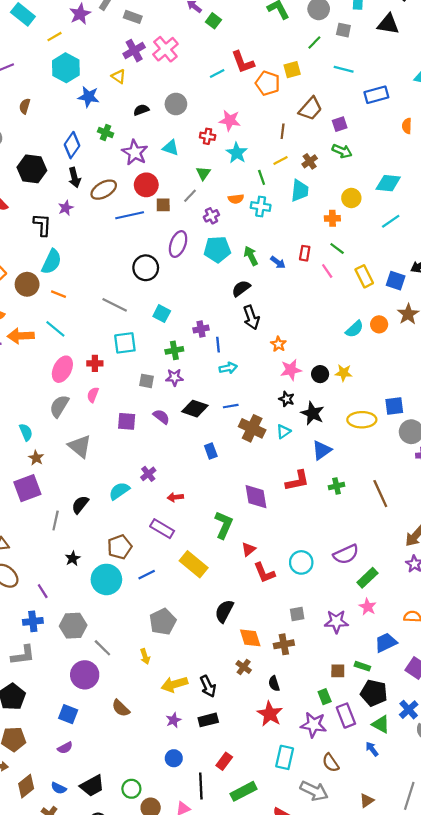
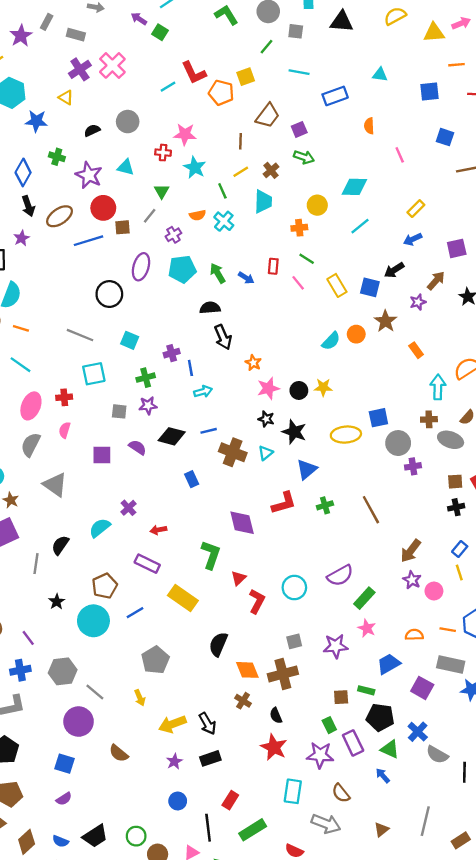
cyan cross: (261, 206) -> (224, 221), turned 36
black semicircle: (241, 288) -> (210, 308), turned 36
red L-shape: (264, 573) -> (257, 601), turned -125
brown cross: (284, 644) -> (283, 674), size x1.4

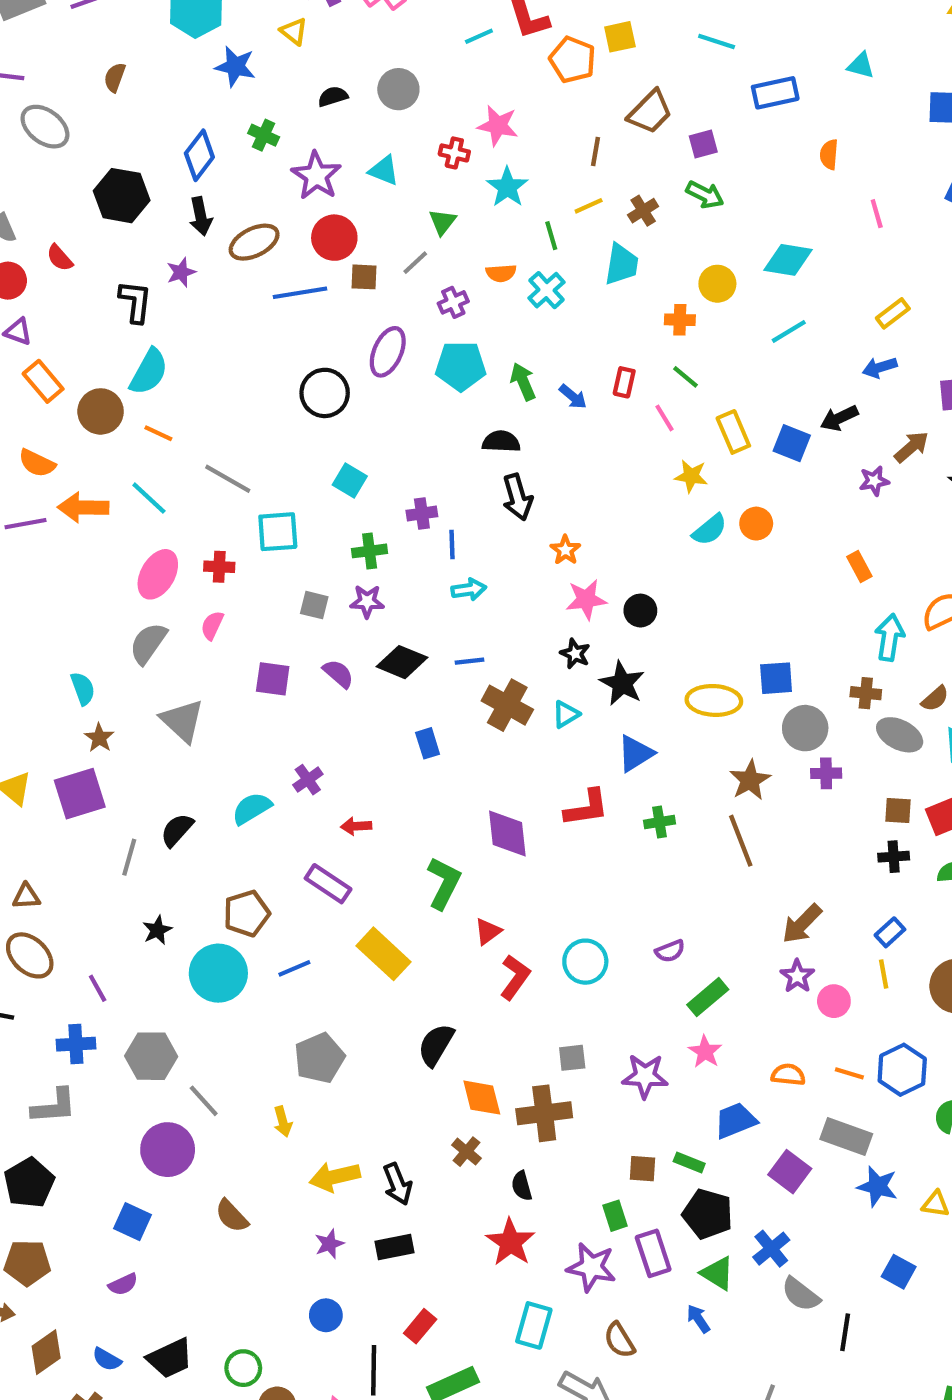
brown star: (386, 321) -> (750, 780), moved
gray line: (80, 335) -> (228, 479), moved
yellow star: (323, 387) -> (691, 476), moved
purple semicircle: (340, 575) -> (670, 951), size x0.6

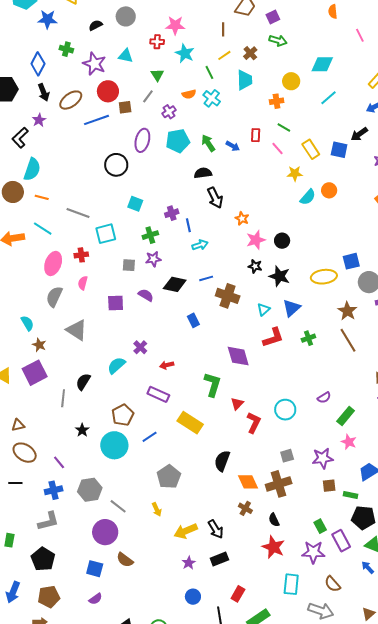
black L-shape: (135, 302) -> (20, 138), turned -130
cyan triangle: (566, 714) -> (264, 309), moved
brown square: (643, 1169) -> (329, 486), moved
brown semicircle: (232, 1216) -> (125, 560), moved

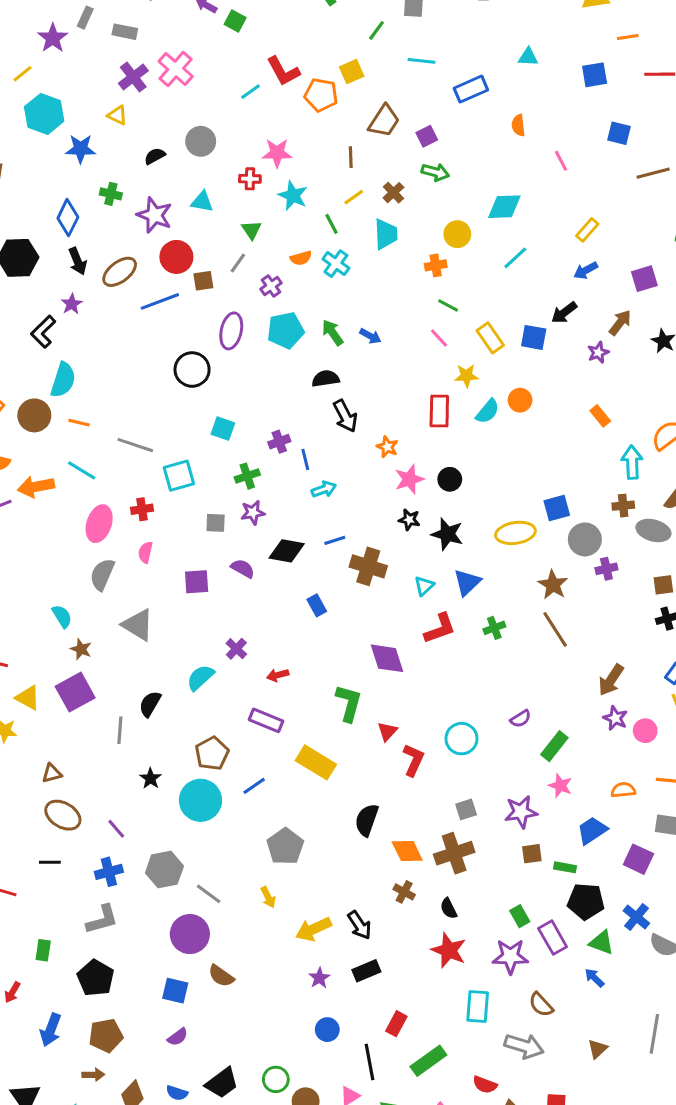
red rectangle: (256, 135) -> (439, 411), moved, size x1.5

